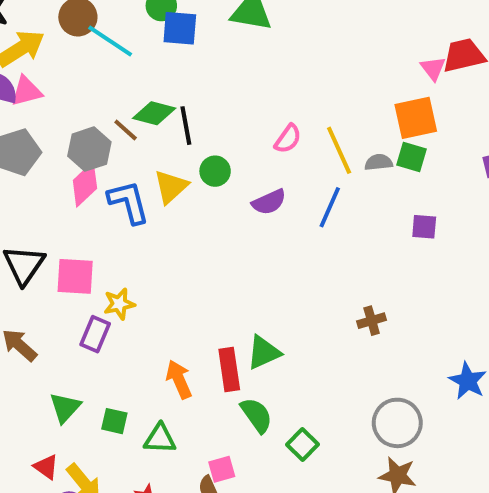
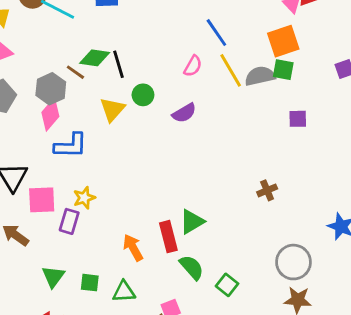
gray semicircle: (379, 162) -> (260, 76), size x1.5
blue L-shape: (129, 202) -> (71, 146), moved, turned 112
blue line: (330, 207) -> (216, 33), moved, turned -52
pink square: (75, 276) -> (42, 200), moved

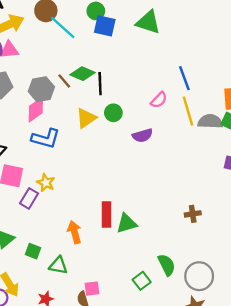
yellow star: (84, 198) -> (46, 183), turned 30
red rectangle: (168, 237) -> (107, 214), moved
green semicircle: (192, 267) -> (167, 265), moved

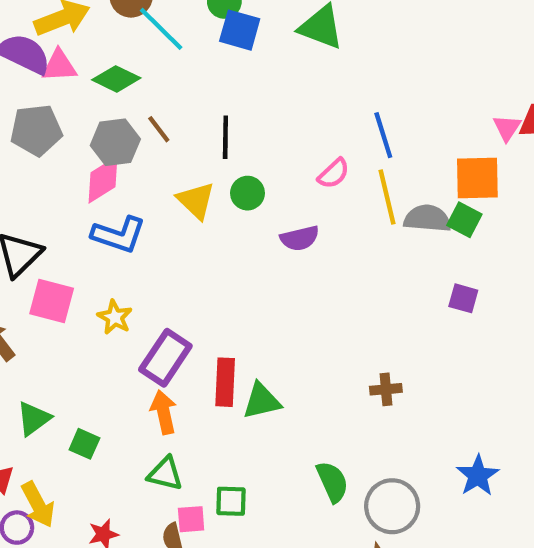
green diamond: (82, 74) -> (116, 79), moved
yellow triangle: (86, 118) -> (196, 201), turned -45
purple rectangle: (29, 198) -> (165, 358), moved, size x1.4
green triangle: (58, 265) -> (165, 474), moved
green square: (142, 281) -> (231, 501), moved, turned 36

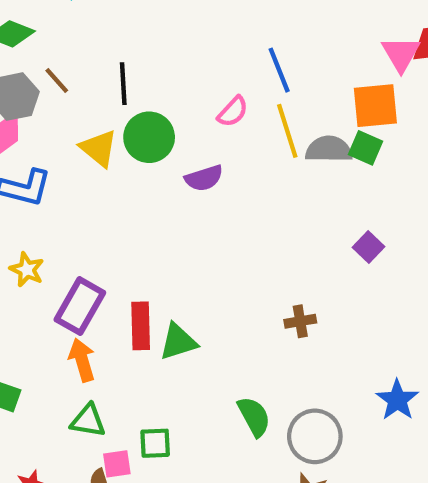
pink triangle: (507, 128) -> (401, 54), size x1.4
green circle: (248, 193) -> (149, 137), size x1.5
purple square: (463, 298) -> (368, 247), moved, turned 32

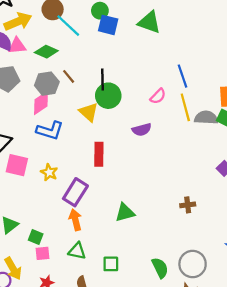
green circle: (149, 137) -> (108, 96), moved
red rectangle: (141, 326) -> (99, 154), moved
green semicircle: (254, 417) -> (160, 268), moved
pink square: (117, 464) -> (42, 253), moved

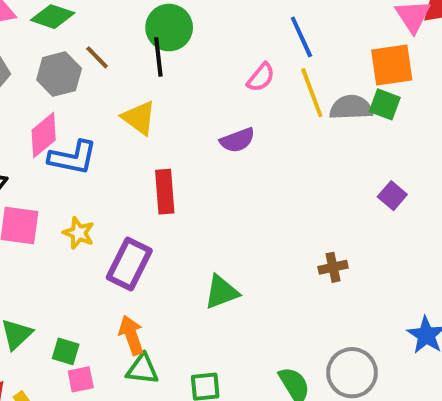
green circle: (108, 96) -> (169, 28), moved
pink diamond: (41, 103) -> (44, 135), moved
orange arrow: (75, 220) -> (131, 335), moved

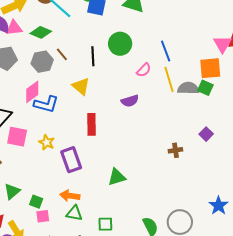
green circle: (169, 28) -> (120, 44), moved
purple rectangle: (129, 264) -> (71, 160), turned -50
brown cross: (333, 267) -> (175, 150), moved
orange arrow: (131, 335) -> (70, 196), turned -66

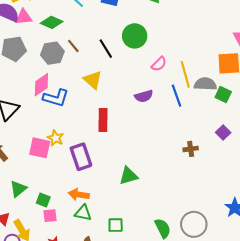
blue line: (166, 51) -> (177, 96), moved
black line: (93, 56) -> (106, 49), turned -30
green square: (205, 88) -> (223, 94), moved
pink square: (17, 137) -> (40, 148), moved

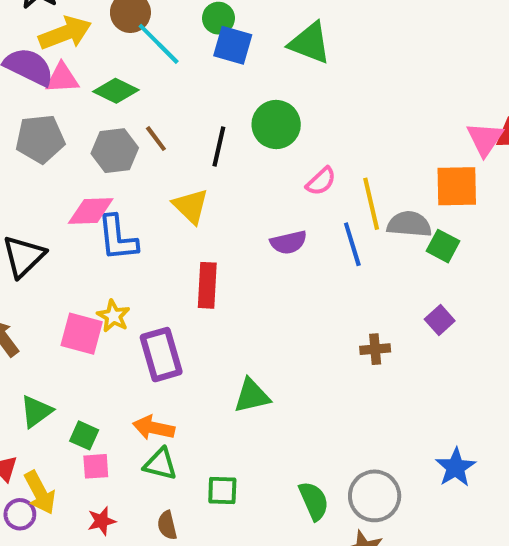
black line: (106, 49) -> (219, 146), turned 42
pink diamond: (41, 85) -> (91, 211), turned 30
blue L-shape: (56, 98) -> (117, 238), turned 65

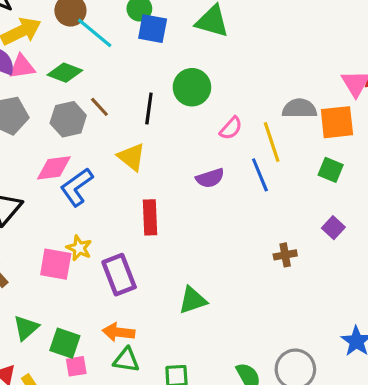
gray semicircle: (409, 224) -> (299, 109), moved
blue L-shape: (117, 238) -> (77, 187), turned 66
green square: (84, 435) -> (65, 343), size x1.4

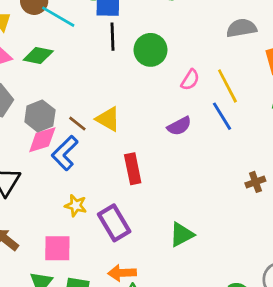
brown line: (99, 107) -> (77, 124), moved
black line: (149, 108) -> (112, 37), moved
gray semicircle: (299, 109) -> (241, 28), moved
gray hexagon: (68, 119) -> (40, 116), moved
pink square: (56, 264) -> (57, 248), moved

